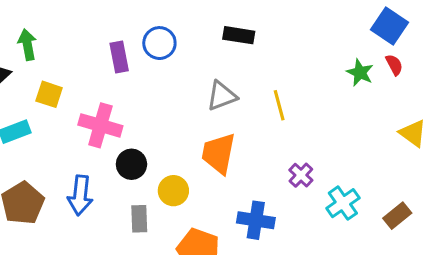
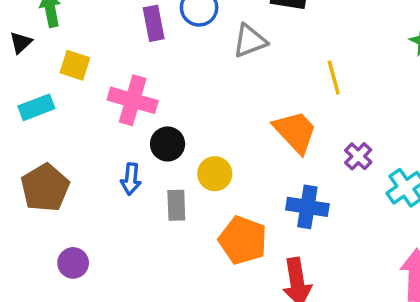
gray triangle: (222, 96) -> (250, 41), moved
orange trapezoid: (219, 153) -> (295, 132), moved, turned 126
blue arrow: (80, 195) -> (131, 179), moved, size x0.7

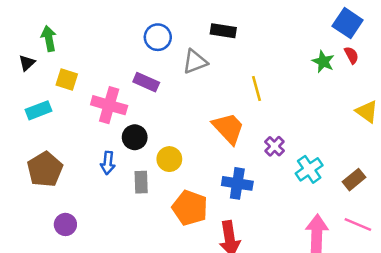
purple rectangle: (154, 23) -> (146, 82), moved, turned -55

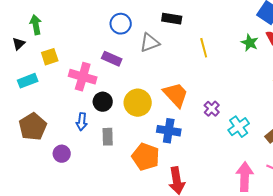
yellow square: (67, 80) -> (50, 57), turned -36
yellow line: (257, 89) -> (204, 48), moved
yellow circle: (169, 159) -> (138, 103), moved, size x1.4
blue cross: (237, 183) -> (169, 131), moved
purple circle: (65, 224) -> (62, 154), moved

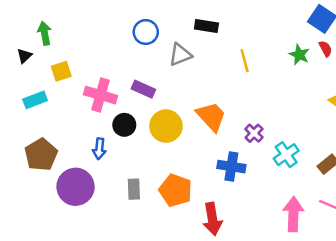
purple rectangle: (112, 59) -> (143, 89), moved
blue cross: (169, 131) -> (231, 167), moved
gray rectangle: (108, 137) -> (134, 189), moved
purple circle: (62, 154) -> (76, 187), size x1.8

